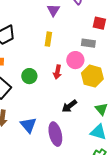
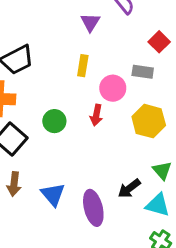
red square: (99, 23) -> (159, 42), turned 32
pink circle: (75, 60) -> (113, 88), moved
black arrow: (69, 106) -> (129, 188), moved

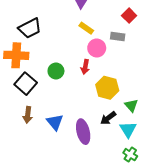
yellow rectangle: (83, 66) -> (86, 28), moved, turned -64
yellow hexagon: (149, 121) -> (107, 88), moved
cyan triangle: (158, 205) -> (128, 130), turned 42

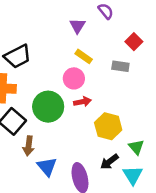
pink circle: (97, 48) -> (74, 78), moved
red arrow: (85, 67) -> (82, 102), turned -112
green circle: (56, 71) -> (48, 107), size x1.6
brown arrow: (28, 115) -> (29, 146), moved

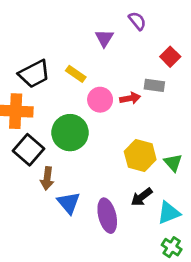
yellow rectangle: (84, 56) -> (76, 74), moved
red arrow: (82, 102) -> (130, 98), moved
green triangle: (136, 147) -> (173, 163), moved
cyan triangle: (133, 175) -> (169, 213), turned 40

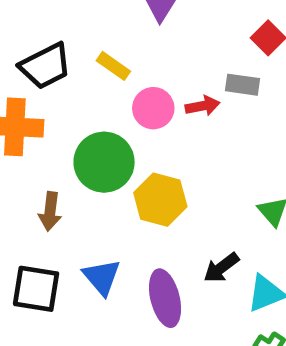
black square: (28, 150) -> (36, 289), moved, turned -32
yellow hexagon: (140, 155) -> (160, 200), moved
brown arrow: (47, 178) -> (50, 211), moved

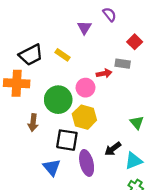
pink circle: (153, 108) -> (85, 88), moved
blue triangle: (102, 277) -> (52, 167), moved
black square: (36, 289) -> (67, 140), moved

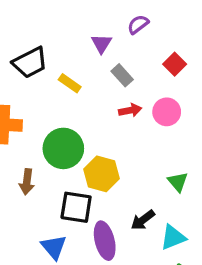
purple semicircle: (110, 14) -> (138, 24), turned -88
black trapezoid: (31, 55) -> (30, 63), moved
gray rectangle: (123, 64) -> (122, 75), moved, turned 40
pink circle: (85, 88) -> (167, 112), moved

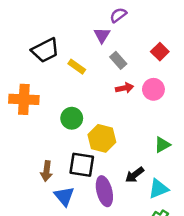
purple semicircle: (138, 24) -> (118, 15), moved
green circle: (63, 148) -> (72, 118), size x0.7
brown arrow: (27, 182) -> (47, 171), moved
green triangle: (178, 182) -> (162, 145), turned 42

